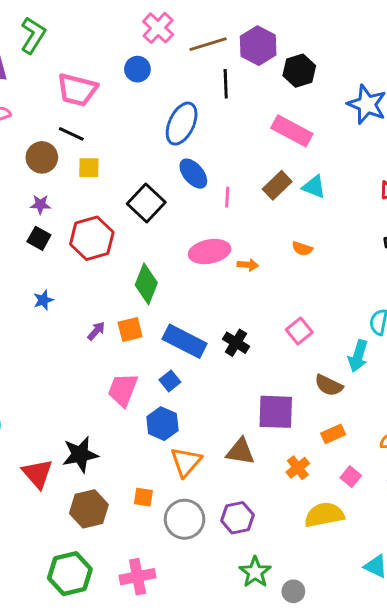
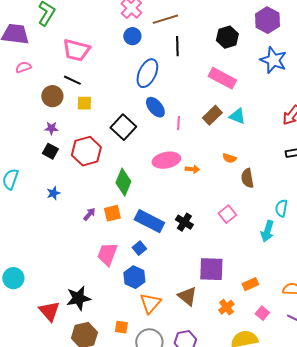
purple hexagon: (258, 46) -> (267, 20), moved
blue circle: (137, 69) -> (132, 36), moved
brown semicircle: (329, 385) -> (247, 178), moved, turned 54
brown triangle: (240, 452) -> (187, 296), turned 30

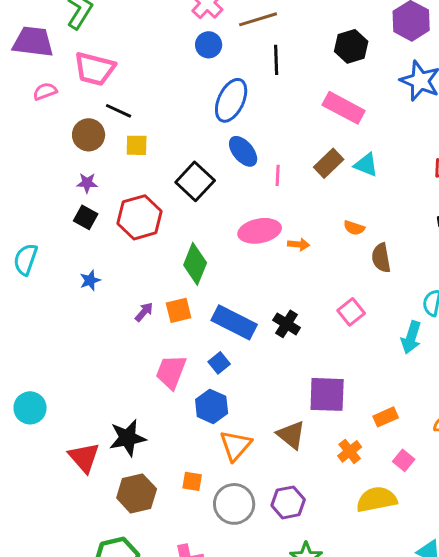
pink trapezoid: (76, 50) -> (95, 69), moved

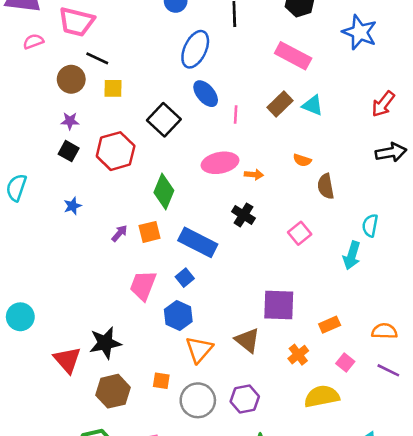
black cross: (287, 324) -> (243, 215), moved

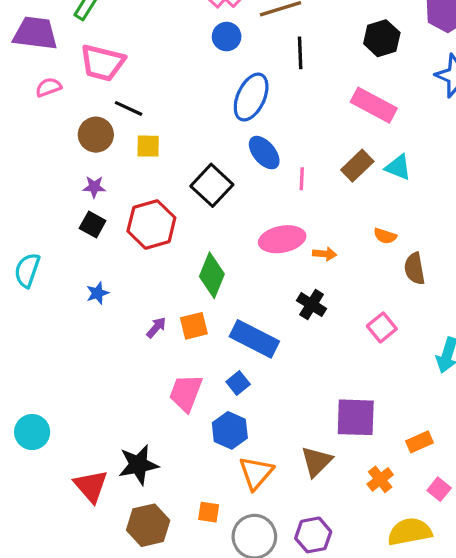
brown triangle: (247, 340) -> (316, 461), turned 36

